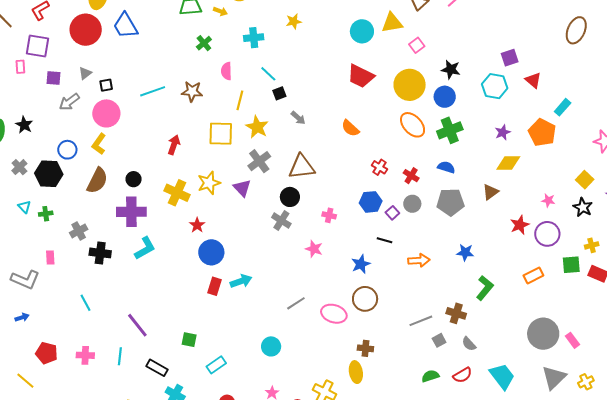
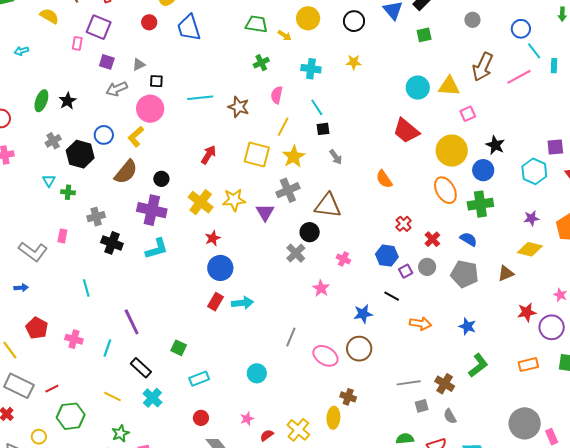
red circle: (86, 30) -> (149, 22), size x0.5
gray line: (296, 303) -> (291, 337), turned -48

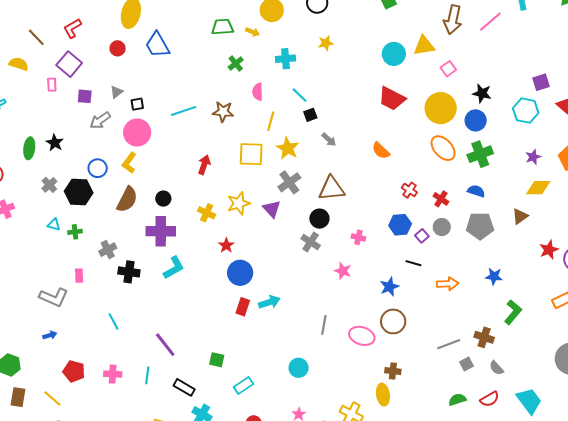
purple square: (99, 27) -> (69, 64), turned 30
cyan triangle: (49, 181) -> (54, 225), turned -32
yellow cross: (201, 202) -> (207, 213), size x0.7

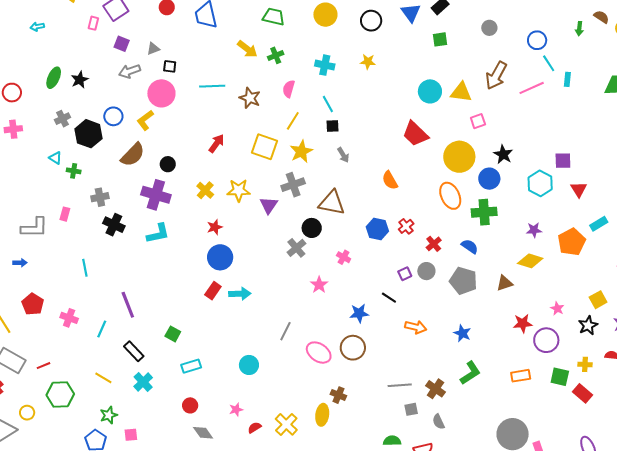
yellow arrow: (253, 32) -> (247, 49), moved, size x1.5
blue hexagon: (400, 225) -> (377, 229), moved
gray L-shape: (54, 297) -> (34, 228), turned -40

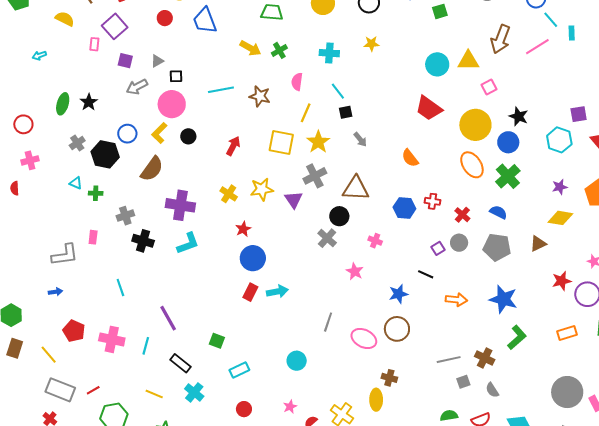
black circle: (168, 164) -> (188, 136), moved
green cross: (484, 212) -> (508, 176), turned -30
red cross: (406, 226) -> (433, 201), turned -35
pink cross: (69, 318) -> (112, 339), size x1.4
blue star: (462, 333) -> (503, 299), size x1.6

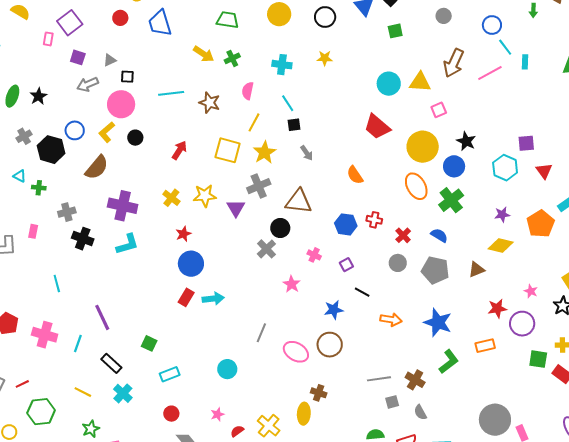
purple square: (438, 248) -> (346, 265), moved
orange rectangle: (567, 333) -> (485, 346), moved

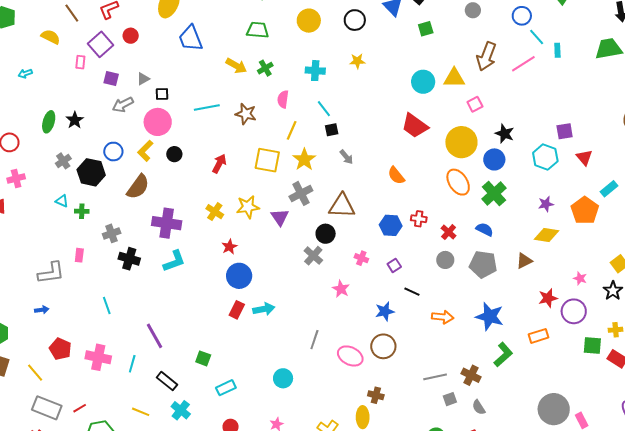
red circle: (120, 18) -> (131, 36), moved

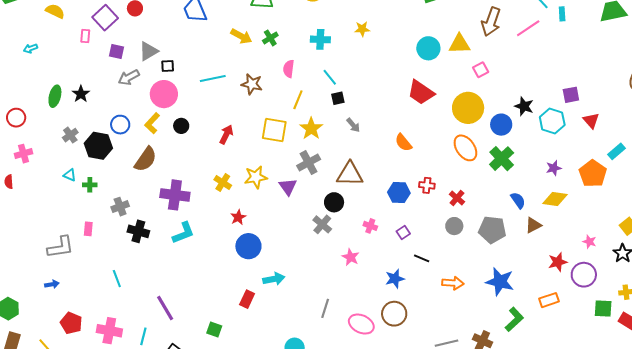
gray triangle: (143, 79) -> (148, 51), size x1.5
black star: (505, 134) -> (524, 106), moved
blue semicircle: (485, 229) -> (518, 200), moved, turned 30
red rectangle: (237, 310) -> (247, 299), moved

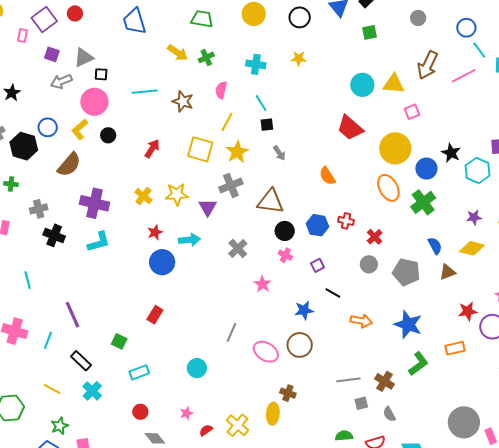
black circle: (334, 202) -> (285, 231), moved
cyan arrow: (274, 279) -> (189, 240), moved

